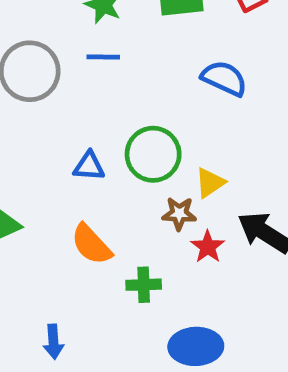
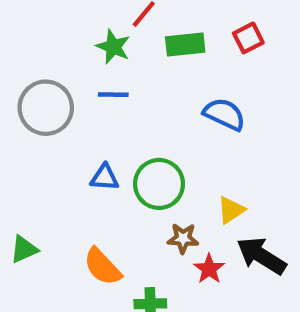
blue triangle: (89, 166) -> (105, 177), moved
yellow triangle: (210, 183) -> (231, 210), moved

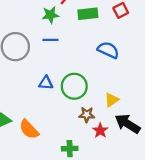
green star: (113, 47) -> (50, 15), turned -30
orange semicircle: (102, 267) -> (29, 129), moved

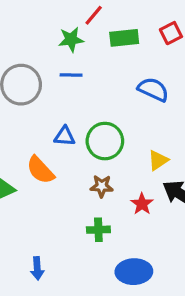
brown star: (87, 115) -> (102, 186), moved
orange semicircle: (29, 129) -> (40, 170), moved

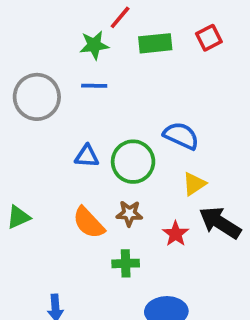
blue semicircle: (153, 89) -> (181, 136), moved
orange semicircle: (40, 170) -> (89, 223), moved

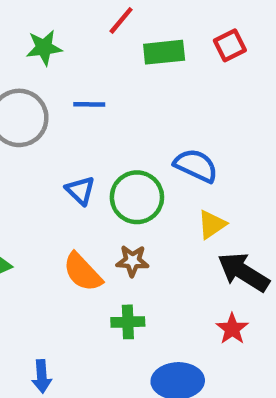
green star: (94, 45) -> (44, 48), moved
blue triangle: (87, 156) -> (80, 190), turned 40
red star: (176, 234) -> (232, 329), moved

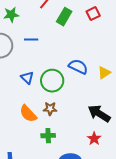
green rectangle: (164, 52) -> (64, 17), turned -54
yellow triangle: (212, 224) -> (104, 73), moved

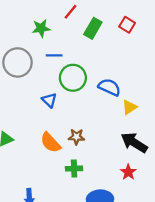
red square: (93, 14) -> (127, 25), turned -32
green star: (11, 15) -> (41, 28), moved
yellow triangle: (104, 73) -> (129, 107), moved
green circle: (52, 81) -> (73, 78), moved

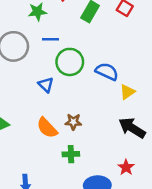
red star: (128, 172) -> (126, 167), moved

